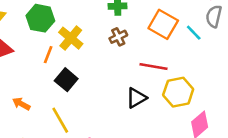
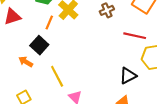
black square: (66, 80) -> (39, 45), moved
black triangle: (136, 98) -> (128, 76), moved

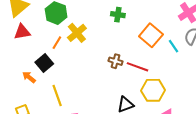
brown cross: (107, 10) -> (115, 61), moved, turned 32

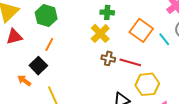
yellow cross: (77, 33) -> (100, 33), moved

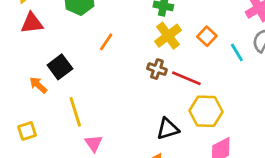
orange square: (141, 30) -> (207, 36), size x0.6
yellow cross: (100, 33) -> (168, 36), moved
orange line: (49, 45) -> (106, 42), moved

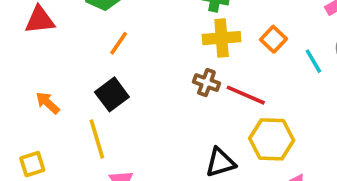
yellow cross: (168, 36) -> (222, 38), turned 32
orange line: (106, 42) -> (119, 43), moved
black square: (60, 67) -> (112, 94), moved

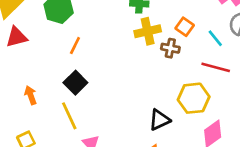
brown cross: (206, 83) -> (170, 48), moved
red line: (246, 95) -> (216, 67), moved
orange arrow: (48, 103) -> (31, 95), turned 36

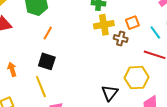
orange square: (185, 27) -> (132, 23), turned 32
black square: (75, 83) -> (47, 61), turned -30
black triangle: (159, 120) -> (110, 93), turned -30

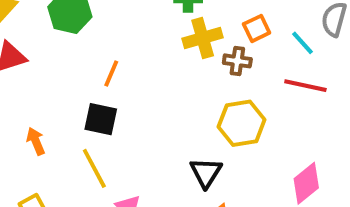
orange line: (48, 33) -> (111, 73), moved
yellow hexagon: (137, 78) -> (242, 123), moved
black triangle: (110, 93) -> (206, 173), moved

